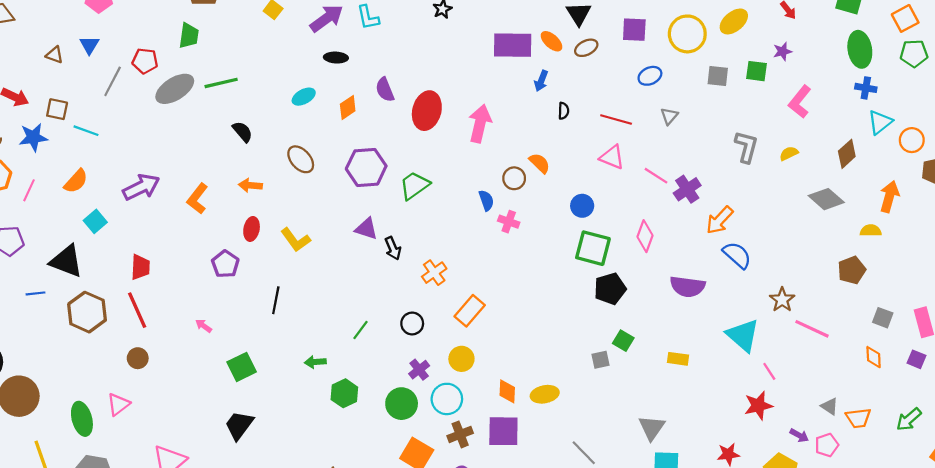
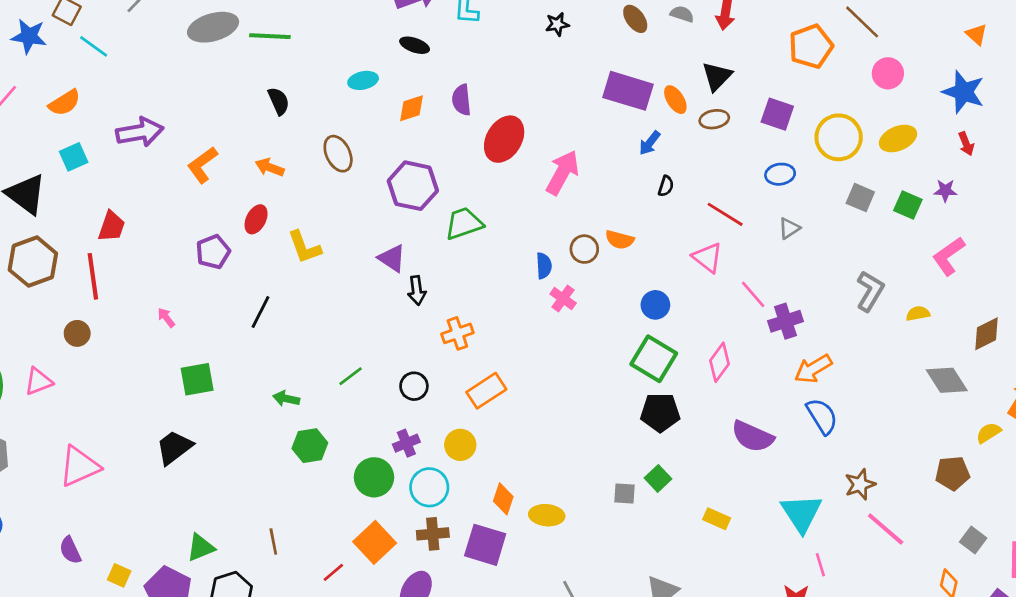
orange semicircle: (540, 163) -> (620, 240), turned 135
yellow semicircle: (871, 231) -> (989, 433), turned -48

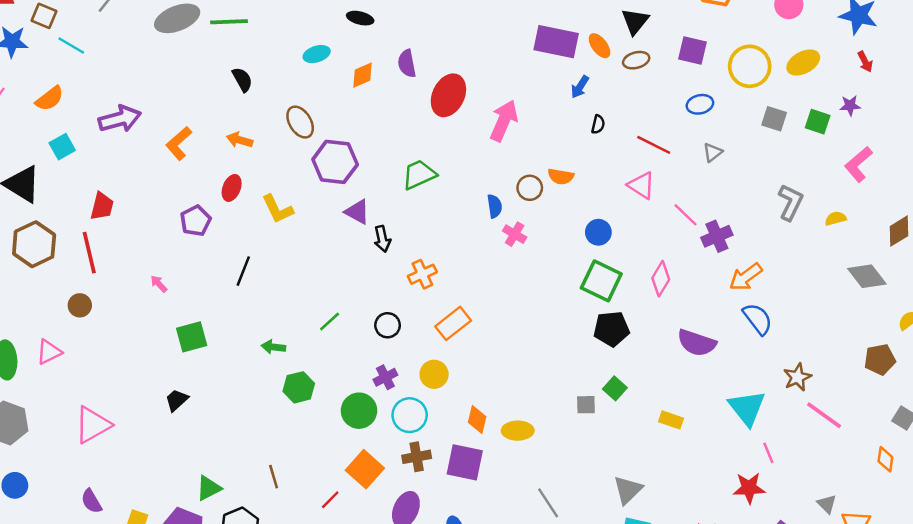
purple hexagon: (413, 186) -> (335, 162), moved
black trapezoid: (174, 447) -> (177, 400), size x0.7

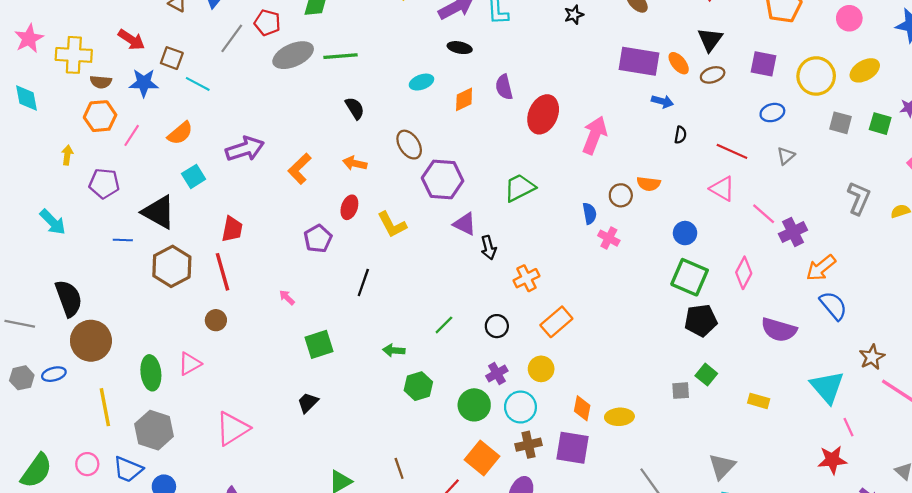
blue arrow: (580, 87) -> (662, 101), turned -105

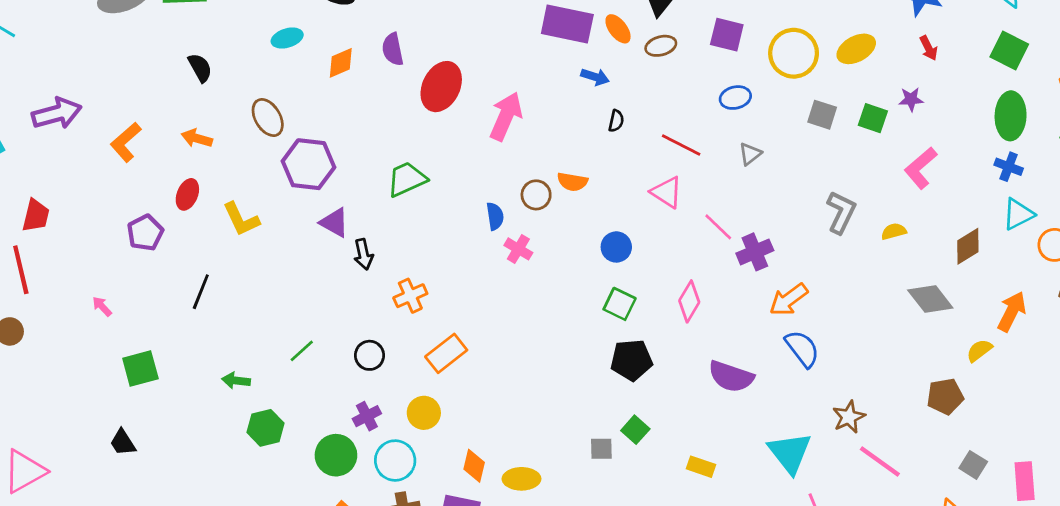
green square: (690, 277) -> (620, 304), size x0.7
black trapezoid: (308, 403) -> (123, 442), turned -80

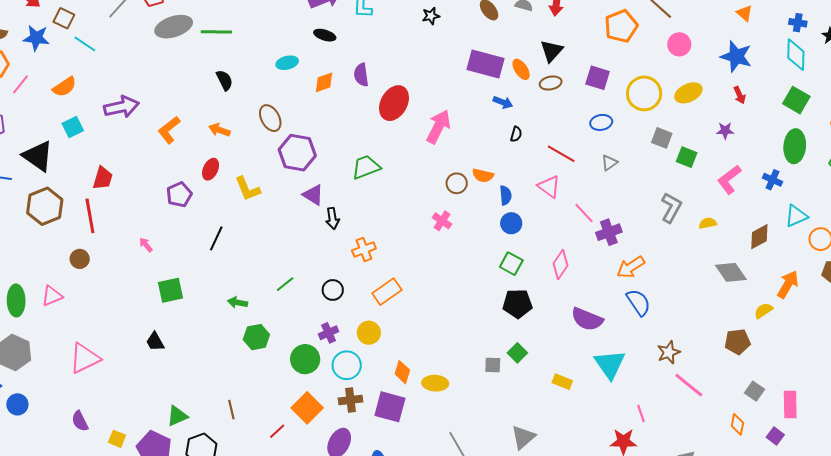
green square: (873, 118) -> (687, 157), moved
blue cross: (1009, 167) -> (772, 180), moved
blue semicircle: (495, 216) -> (506, 195), moved
cyan triangle: (790, 453) -> (610, 364), moved

